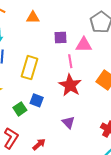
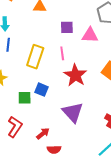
pink line: (70, 61) -> (62, 53), moved
green square: (20, 109) -> (25, 98), turned 32
purple triangle: (68, 122) -> (73, 112), size x1.6

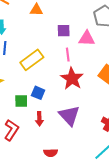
pink line: (62, 53) -> (68, 55), moved
yellow rectangle: (35, 57) -> (32, 60), turned 35
red arrow: (43, 134) -> (39, 119), moved, turned 128

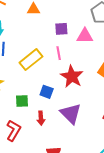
pink line: (68, 55) -> (59, 53), moved
blue square: (38, 93) -> (47, 92), moved

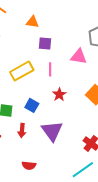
purple square: (61, 29) -> (45, 44), moved
red star: (72, 76) -> (59, 95), size x0.6

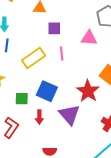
red star: (59, 95) -> (88, 91), moved, size x1.6
blue square: (32, 105) -> (47, 91), size x1.5

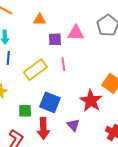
pink triangle: (89, 38) -> (76, 33), moved
purple triangle: (69, 115) -> (73, 125), size x0.6
red arrow: (39, 117) -> (43, 129), size x1.5

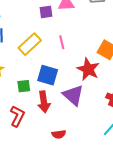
pink line: (63, 64) -> (62, 42), moved
purple triangle: (73, 125) -> (73, 95), size x1.6

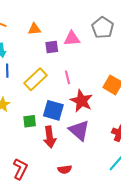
red star: (88, 69) -> (81, 101), moved
red L-shape: (17, 116) -> (20, 169), moved

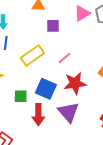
pink triangle: (72, 39) -> (82, 13), moved, turned -36
pink line: (68, 77) -> (64, 58), turned 56
red star: (81, 101) -> (75, 83), turned 30

